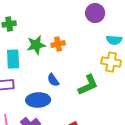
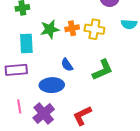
yellow cross: (111, 62) -> (94, 29), moved

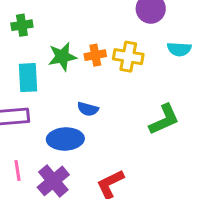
blue semicircle: (67, 65) -> (88, 109), turned -40
green L-shape: (103, 70) -> (164, 120), moved

